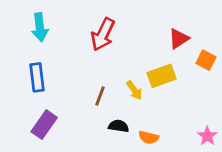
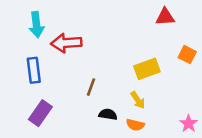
red arrow: (103, 34) -> (66, 43), moved, turned 60
red triangle: (179, 39) -> (165, 17), moved, turned 30
yellow arrow: (134, 90) -> (138, 100), moved

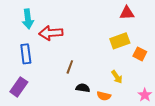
orange square: (187, 55) -> (140, 54), moved
yellow rectangle: (147, 69) -> (120, 41), moved
yellow arrow: (138, 100) -> (117, 77), moved
purple rectangle: (40, 113) -> (19, 87), moved

